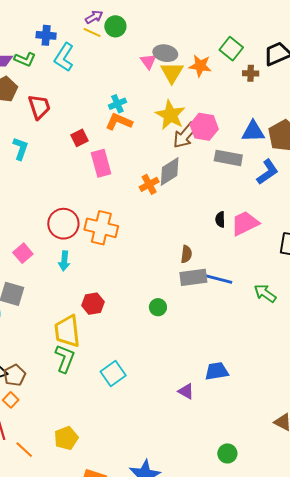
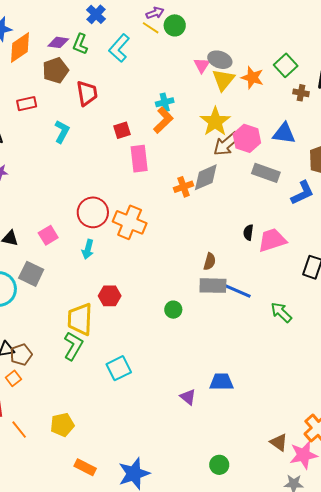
blue cross: (46, 35) -> (96, 14), moved, turned 30
green L-shape: (25, 59) -> (80, 44), turned 80
orange L-shape: (119, 122) -> (163, 120), turned 104
blue triangle: (253, 131) -> (284, 133), moved

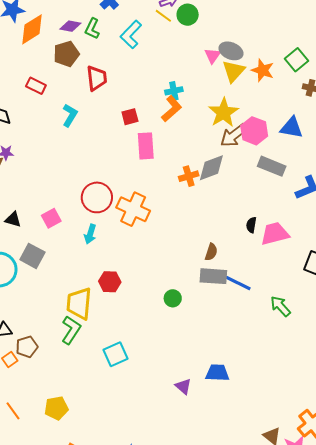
red rectangle: (27, 104) -> (36, 86), turned 36
brown pentagon: (21, 355) -> (27, 347), moved

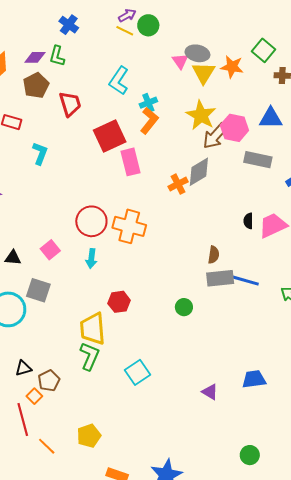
cyan L-shape: (131, 35) -> (119, 81), moved
cyan L-shape: (70, 115) -> (40, 153), moved
red square: (130, 117) -> (110, 136), size x1.8
blue trapezoid: (217, 373) -> (254, 379), moved

